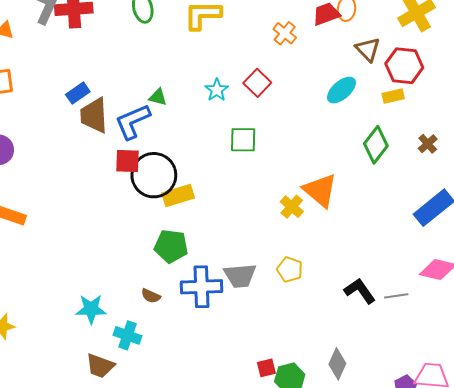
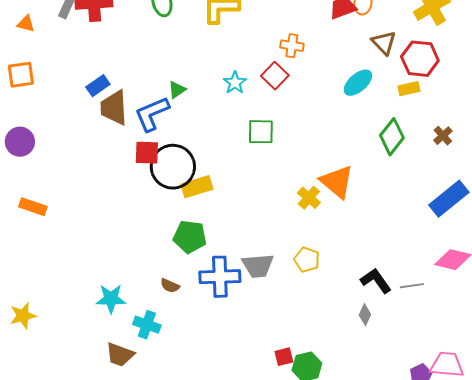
orange cross: (285, 33) -> (292, 46), moved, turned -30
green triangle: (158, 97) -> (177, 90), turned -48
gray diamond: (337, 364) -> (365, 315), moved, size x0.7

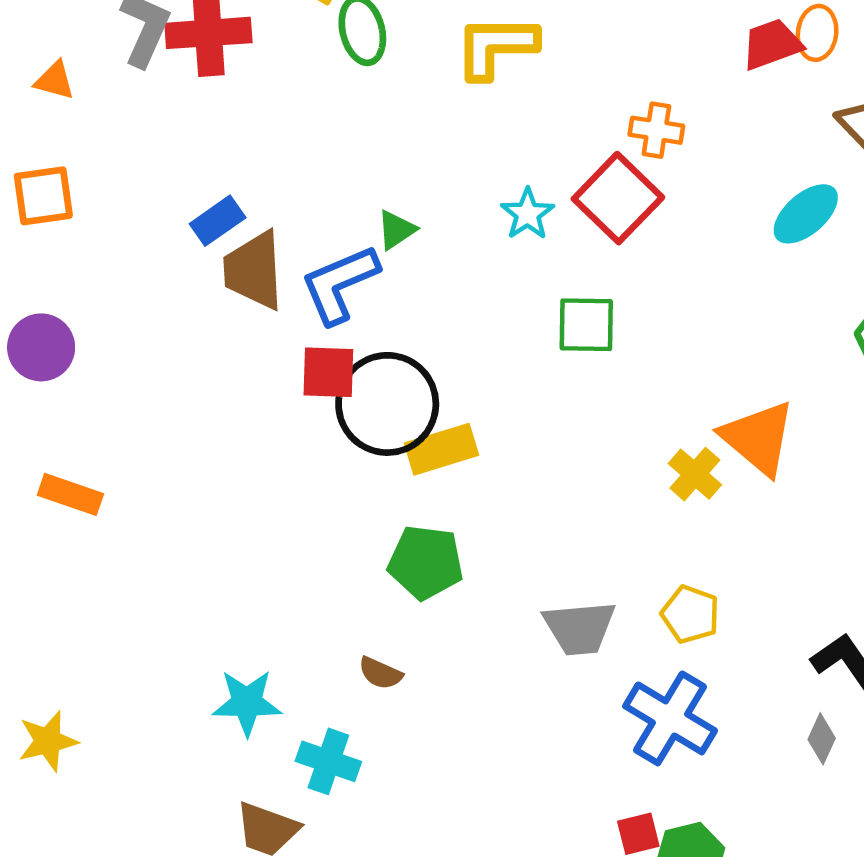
red square: (275, 76) -> (618, 198), size x1.4
blue cross: (220, 277) -> (670, 718), moved, turned 33

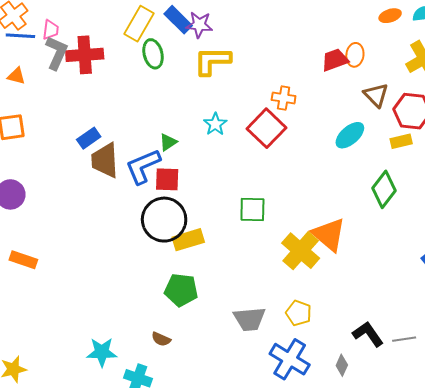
cyan star: (527, 214) -> (215, 124), moved
green square: (586, 325) -> (252, 210), moved
red square: (328, 372) -> (167, 179), moved
yellow cross: (695, 474) -> (301, 251), size x1.6
gray diamond: (822, 739) -> (342, 365), moved

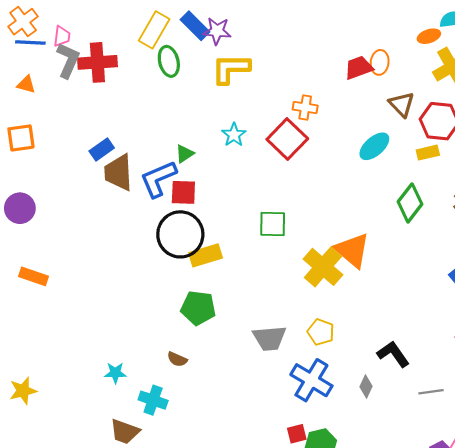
orange ellipse: (390, 16) -> (429, 36), moved
gray line: (404, 339) -> (431, 392), moved
cyan star: (102, 352) -> (115, 373), size x0.7

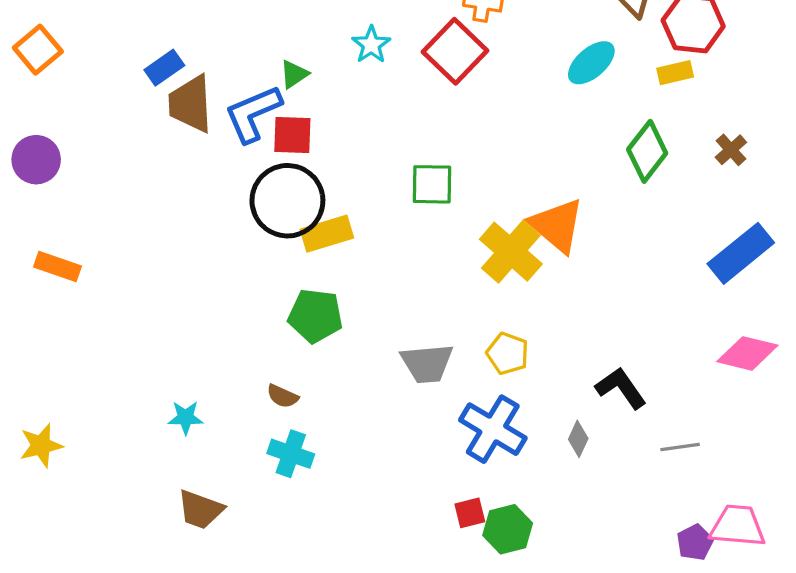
orange square: (21, 138) -> (38, 50), turned -32
cyan cross: (153, 400) -> (291, 454), moved

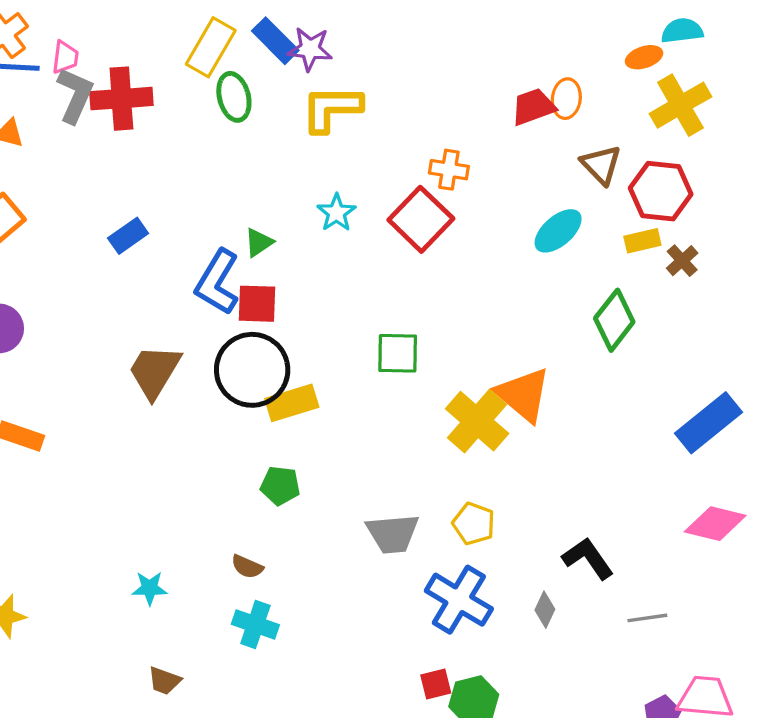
brown trapezoid: (191, 104) -> (155, 371), moved, turned 34
blue L-shape: (253, 114) -> (217, 282), turned -36
brown cross: (731, 150) -> (682, 261), moved
green pentagon: (315, 316) -> (280, 486), size x0.7
brown trapezoid: (200, 510) -> (164, 681), size x0.7

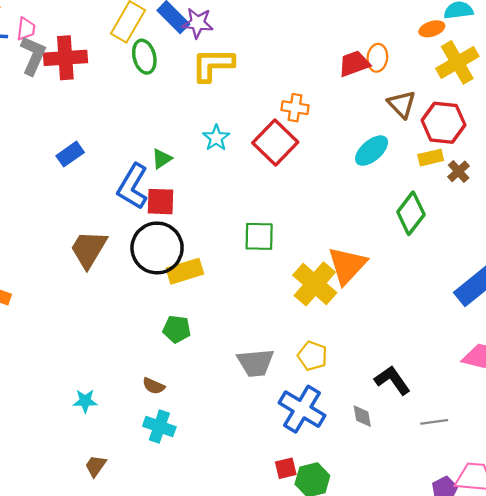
orange triangle: (523, 395) -> (347, 265), turned 33
gray diamond: (545, 610) -> (362, 416), turned -35
brown trapezoid: (164, 681) -> (96, 466), turned 105

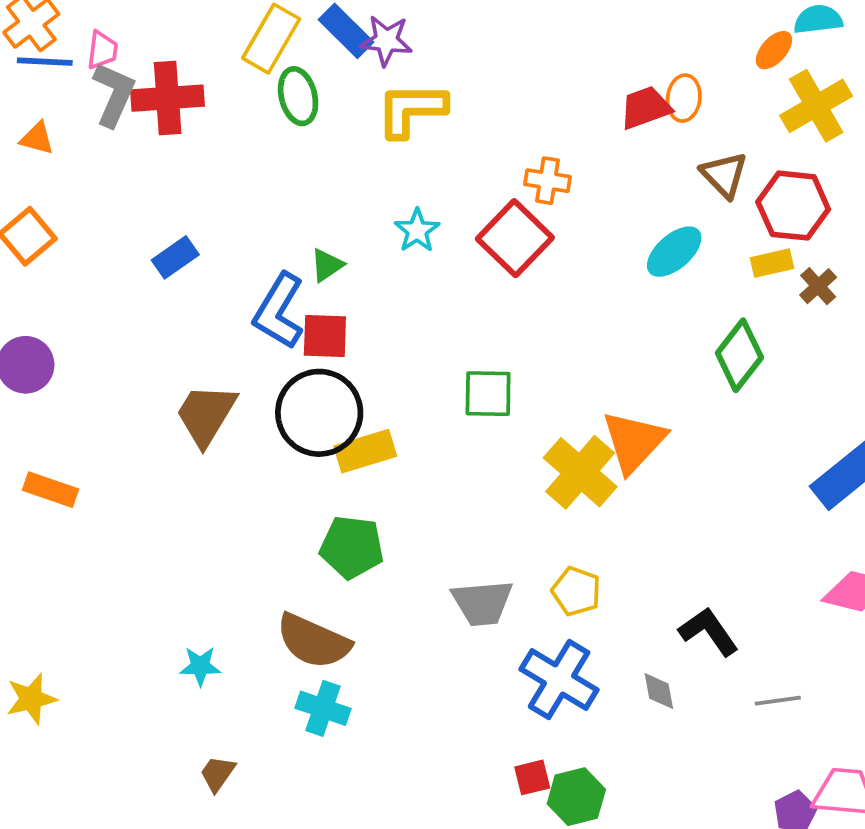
orange ellipse: (432, 29) -> (774, 50), turned -30
green pentagon: (177, 329) -> (352, 547), size x1.4
brown semicircle: (154, 386) -> (313, 641), size x2.0

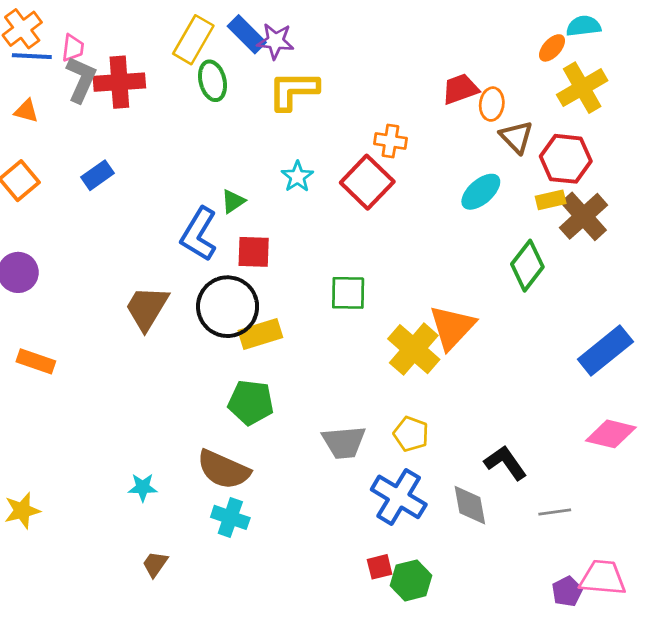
orange ellipse: (684, 98) -> (492, 104), moved
blue rectangle: (175, 257) -> (98, 175), moved
brown cross: (818, 286) -> (583, 216), size x1.8
red square: (325, 336) -> (254, 252), moved
gray diamond: (659, 691) -> (470, 505), size x1.5

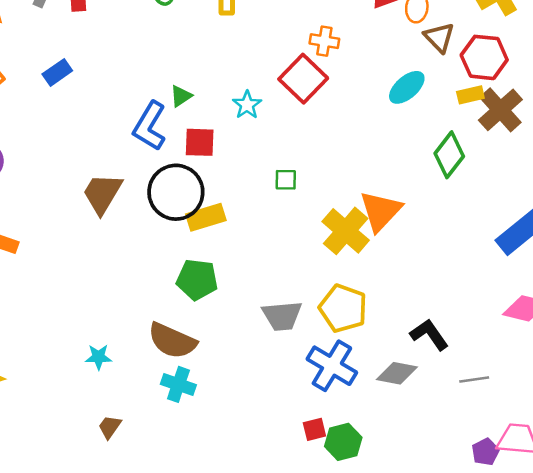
cyan star: (297, 177) -> (247, 105), moved
green square: (348, 293) -> (286, 180), size x0.7
yellow pentagon: (411, 434) -> (343, 308), size x1.5
gray diamond: (470, 505) -> (397, 373), turned -69

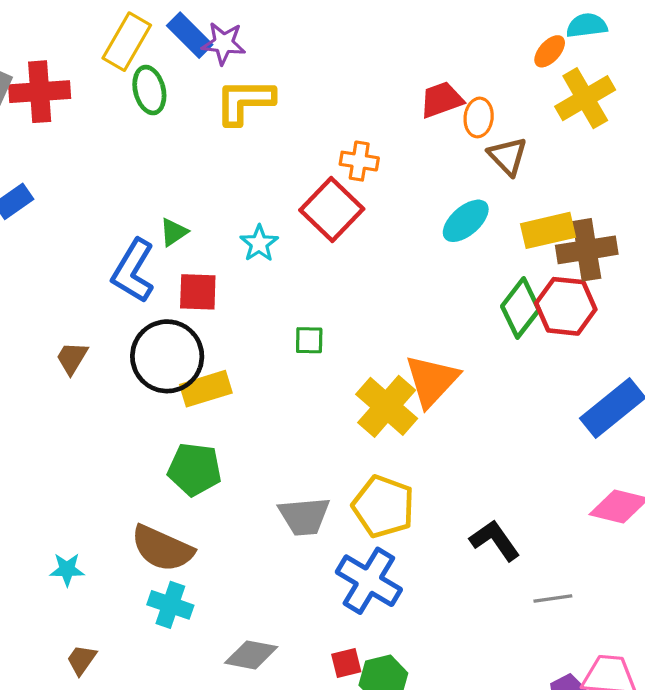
red hexagon: (484, 57) -> (566, 306), moved
yellow rectangle: (470, 95) -> (548, 230), size x1.5
brown cross: (500, 110) -> (587, 250), turned 33
brown trapezoid: (102, 193) -> (72, 358), size x0.6
gray diamond: (397, 373) -> (251, 655), moved

